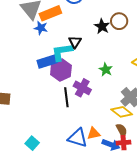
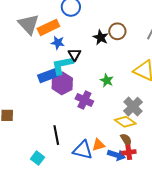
blue star: (41, 28) -> (58, 43), moved
black line: (66, 97) -> (56, 135), moved

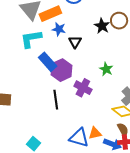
cyan L-shape: (62, 65) -> (31, 39), moved
blue rectangle: (48, 76) -> (48, 62), turned 66
black line: (56, 135) -> (56, 100), moved

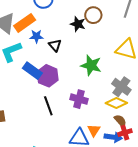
green star: (106, 69) -> (91, 65), size x1.5
purple cross: (83, 88) -> (79, 99), moved
orange triangle: (95, 133) -> (94, 130), turned -32

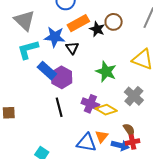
orange rectangle: (25, 23) -> (78, 23), moved
blue star: (36, 36) -> (55, 37), size x1.5
yellow diamond: (116, 103) -> (106, 110), moved

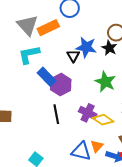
orange rectangle: (78, 23) -> (48, 28), moved
black star: (97, 29) -> (109, 48), moved
blue star: (55, 37) -> (86, 47), moved

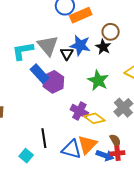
gray triangle: (27, 25) -> (48, 46), moved
orange rectangle: (48, 28) -> (81, 15), moved
black line: (56, 114) -> (44, 138), moved
orange triangle: (97, 146) -> (87, 145), size x1.5

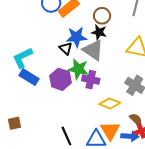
gray triangle: (48, 46) -> (93, 50), moved
blue rectangle: (39, 74) -> (29, 77), moved
green star: (98, 81) -> (78, 69), moved
purple cross: (79, 111) -> (91, 80), moved

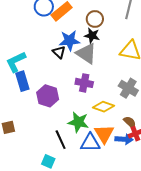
green star: (78, 69) -> (78, 122), moved
blue rectangle: (29, 77) -> (22, 81), turned 42
purple hexagon: (60, 79) -> (48, 96), moved

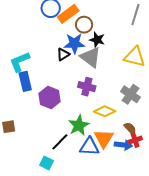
brown circle: (95, 19) -> (84, 25), moved
black triangle: (59, 52) -> (63, 54), turned 40
green star: (78, 122) -> (79, 125), turned 30
black line: (61, 140) -> (60, 142), turned 66

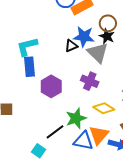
brown circle: (84, 25) -> (108, 23), moved

